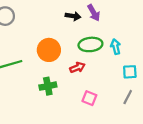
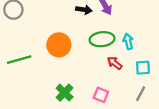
red arrow: (77, 67) -> (115, 63), moved, turned -120
green cross: (48, 86) -> (65, 93), moved, turned -35

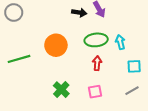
red arrow: (115, 63) -> (97, 63), moved, turned 56
gray line: (141, 94) -> (132, 91), turned 32
pink square: (101, 95) -> (95, 92), turned -32

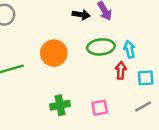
red arrow: (97, 63) -> (121, 70), moved
green cross: (61, 90) -> (60, 105), turned 35

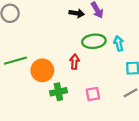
orange circle: (54, 53) -> (42, 70), moved
red arrow: (121, 70) -> (75, 62), moved

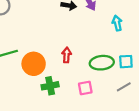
green ellipse: (94, 41) -> (102, 63), moved
cyan arrow: (119, 43) -> (117, 23), moved

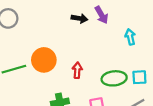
orange circle: (34, 64) -> (44, 60), moved

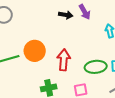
red arrow: (77, 70) -> (64, 60), size x1.5

